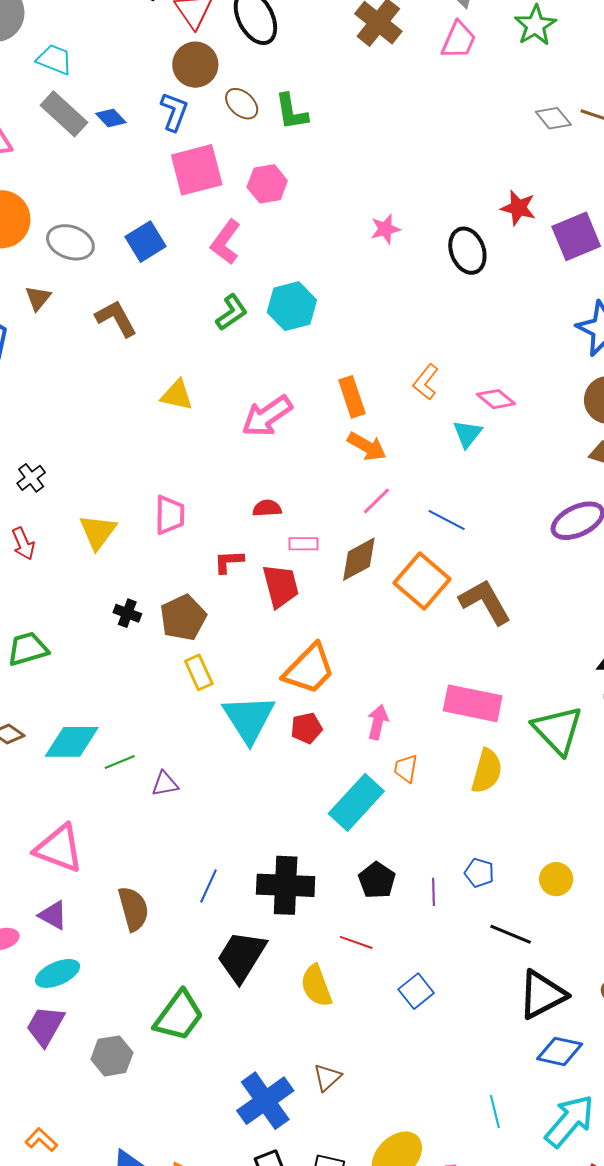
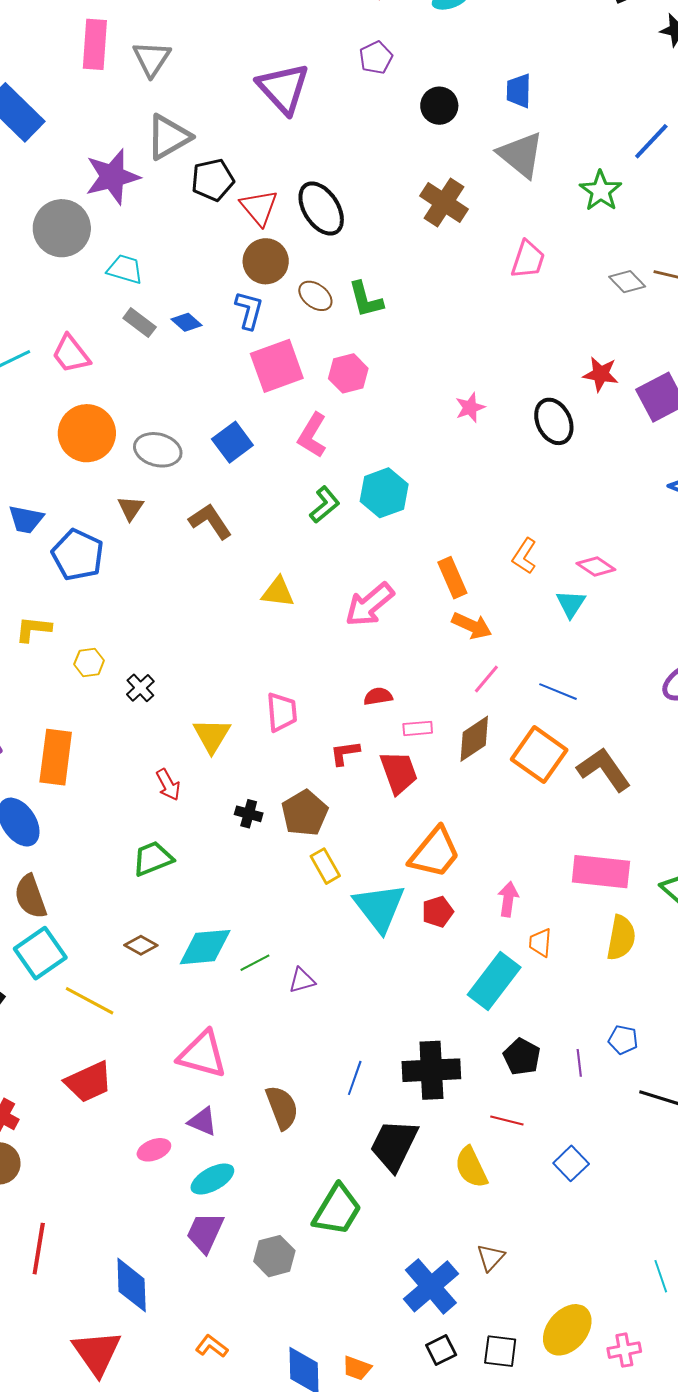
pink trapezoid: (459, 40) -> (528, 259), moved
gray rectangle: (64, 114) -> (140, 323), size x0.7
red arrow: (23, 544) -> (168, 785), moved

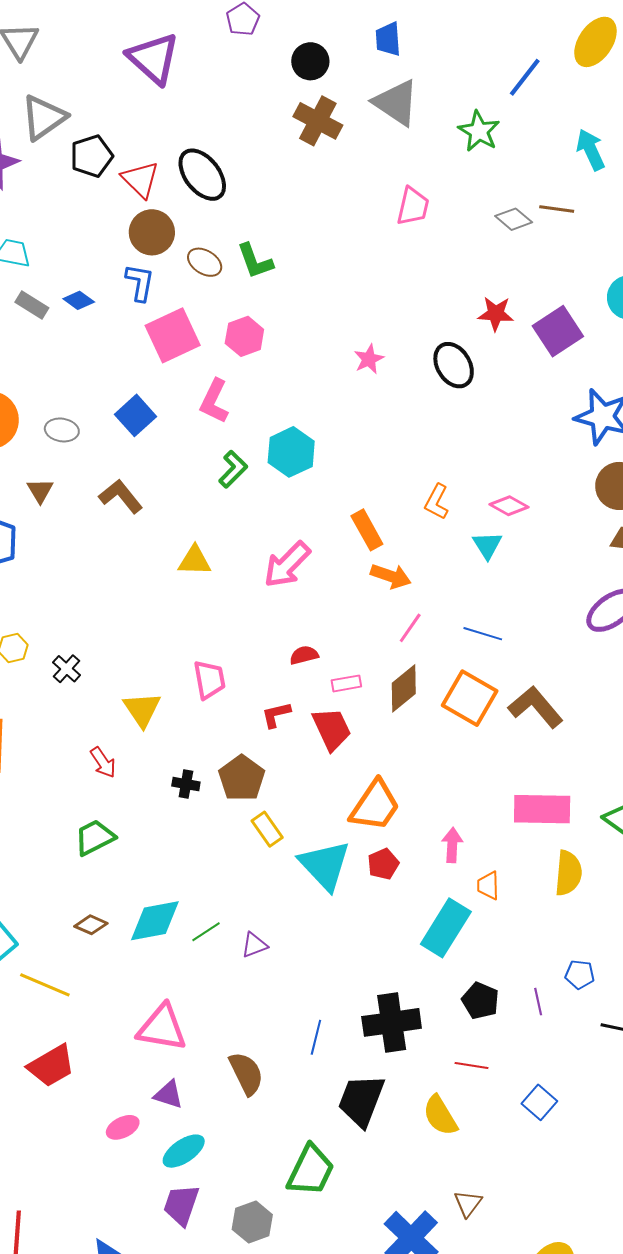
brown cross: (444, 203) -> (318, 121), moved
gray ellipse: (158, 450) -> (62, 430), size x0.7

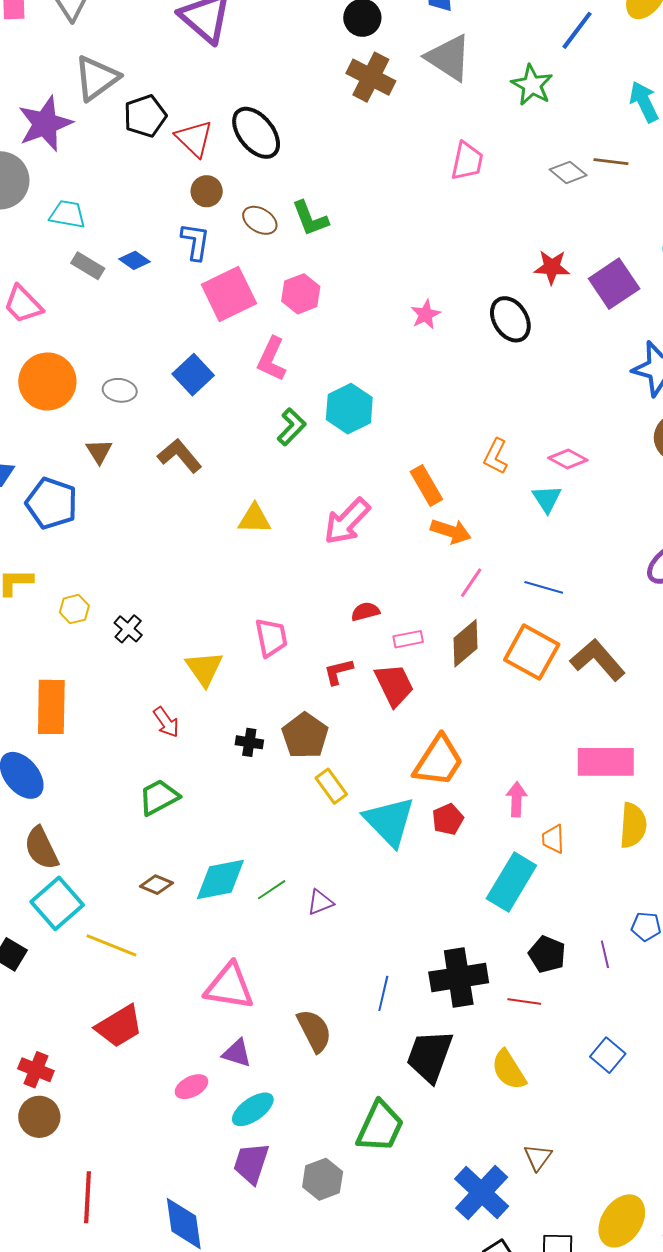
brown circle: (152, 232) -> (207, 191), size x0.7
red line: (471, 1066) -> (524, 1002), moved

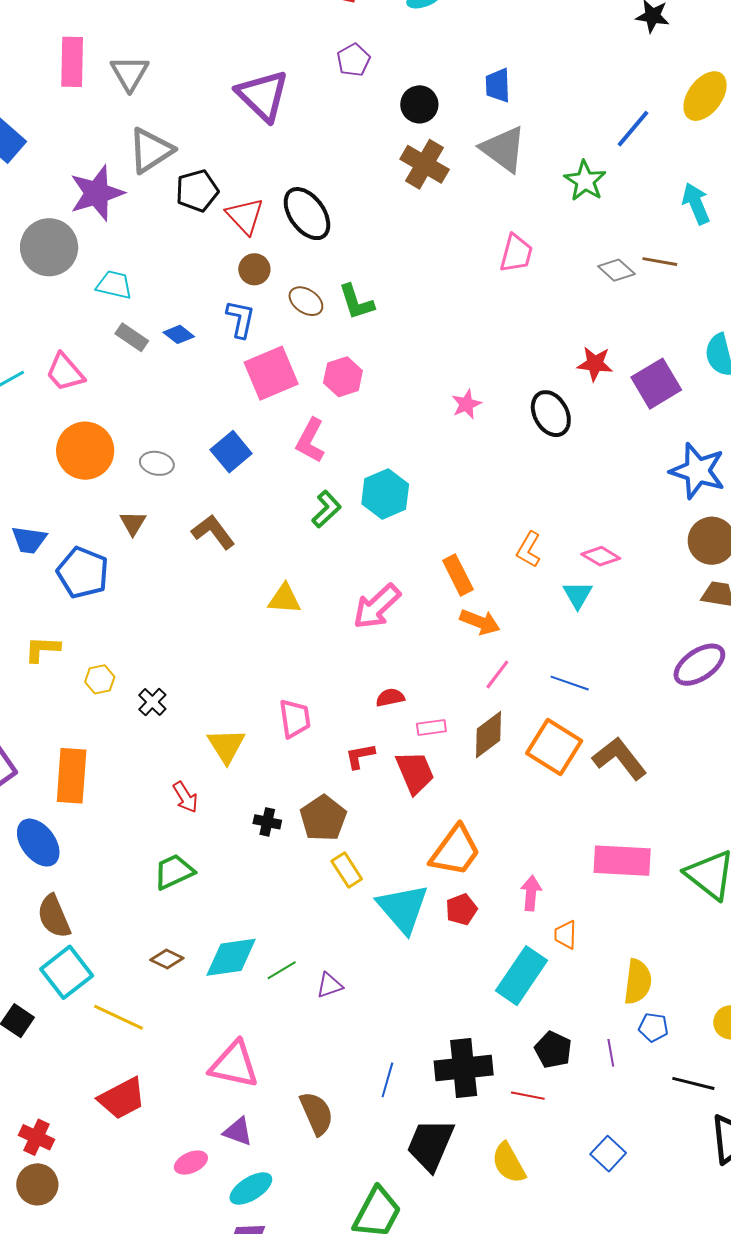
yellow semicircle: (633, 825) -> (638, 982), moved

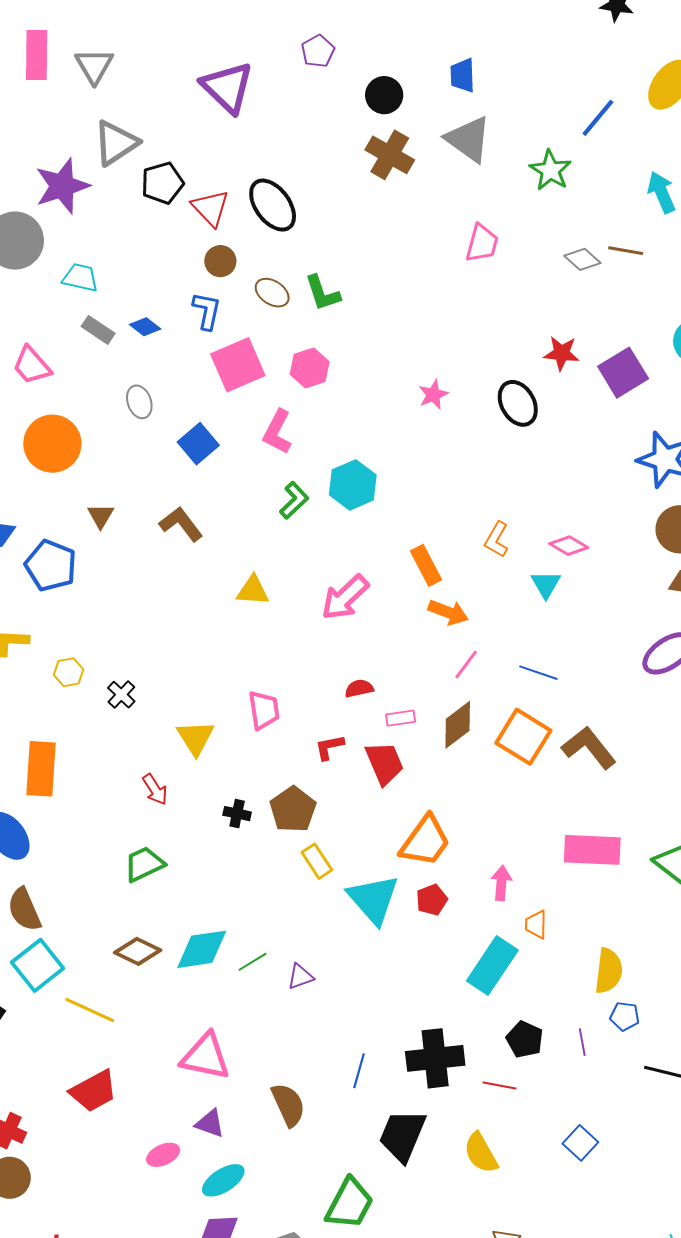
gray ellipse: (157, 463) -> (139, 402), moved, turned 60
brown diamond: (167, 959) -> (138, 951), size x1.4

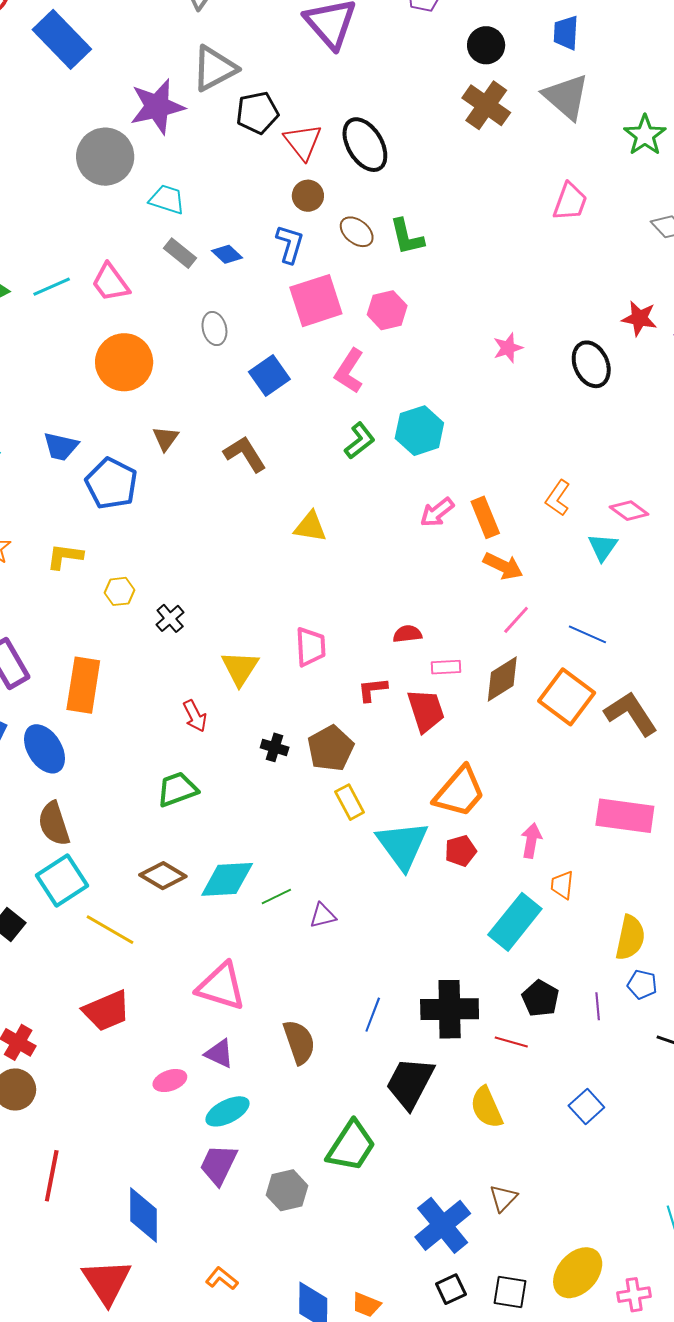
pink arrow: (345, 597) -> (437, 512), moved, size x0.7

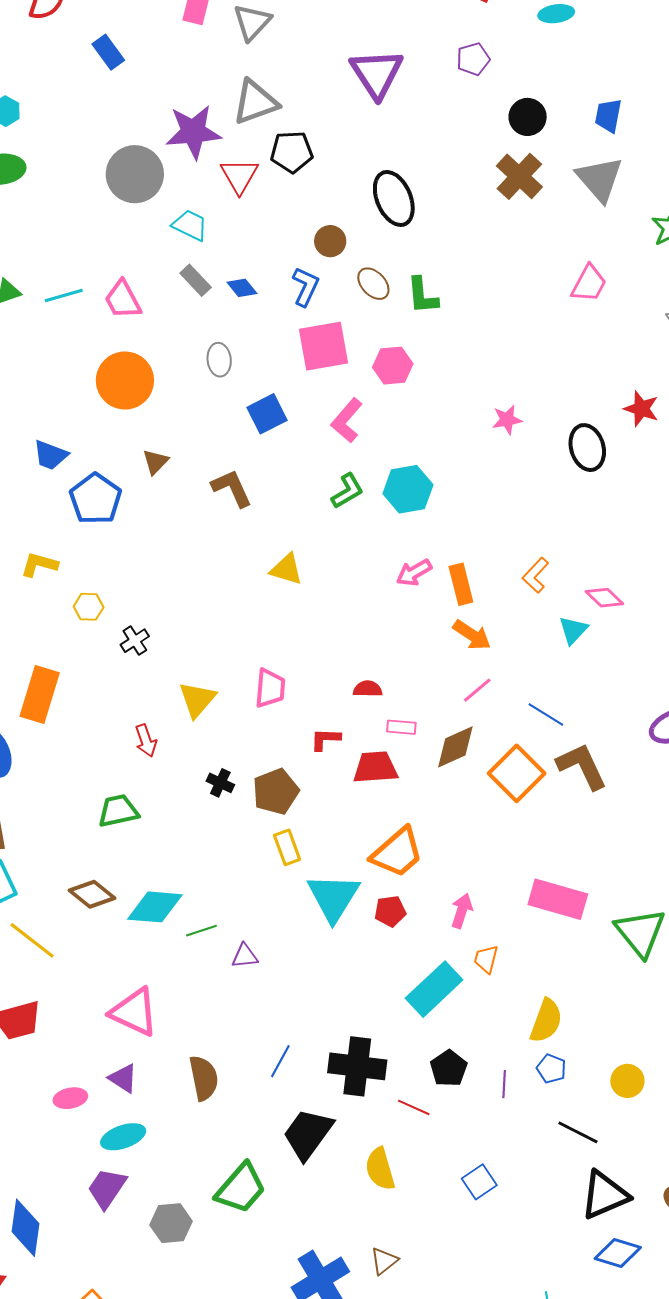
blue rectangle: (62, 39) -> (108, 52), size x0.6
red triangle: (303, 142) -> (239, 176), moved
red trapezoid: (426, 711) -> (375, 767), turned -84
brown L-shape: (631, 714) -> (582, 766), moved

